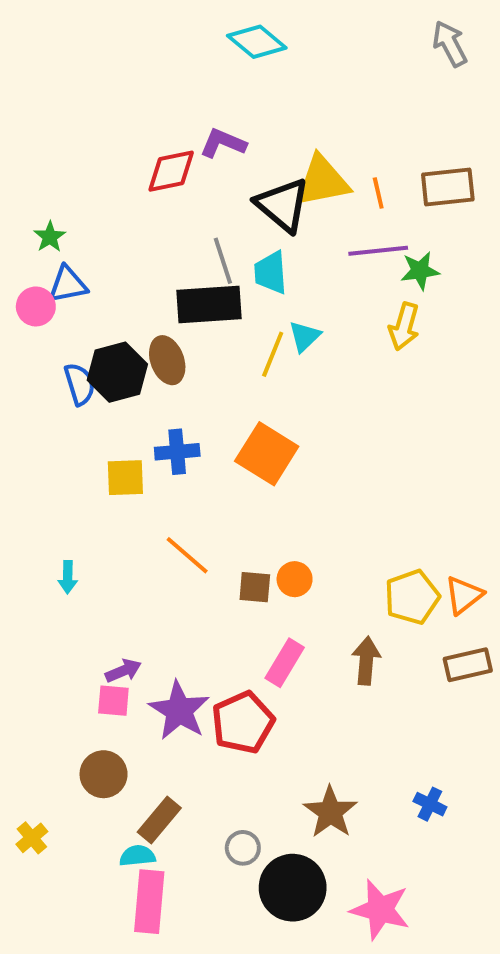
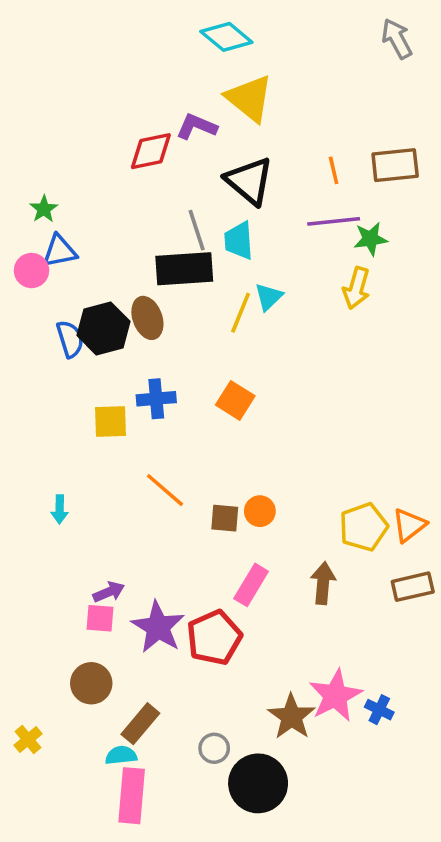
yellow triangle: (322, 181) -> (249, 98), moved, turned 50
orange square: (267, 454) -> (235, 400), size x0.7
pink star: (380, 910) -> (335, 696), moved, turned 30

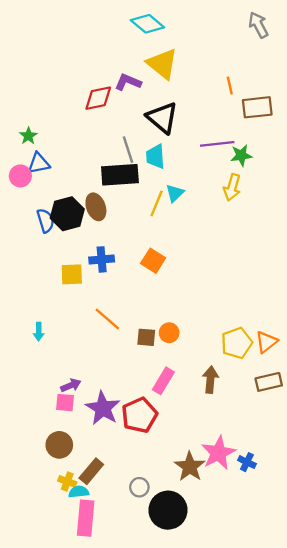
orange line: (334, 170) -> (230, 86), moved
yellow cross: (28, 739) -> (67, 482), moved, turned -30

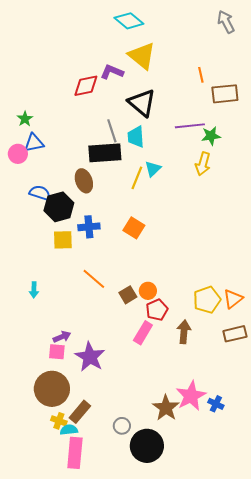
black hexagon: (67, 214) -> (59, 207), moved
blue semicircle: (46, 221) -> (40, 193), turned -55
brown square: (146, 337) -> (128, 295), turned -36
red pentagon: (139, 415) -> (157, 310), moved, size x0.7
brown circle: (59, 445) -> (52, 389), size x1.5

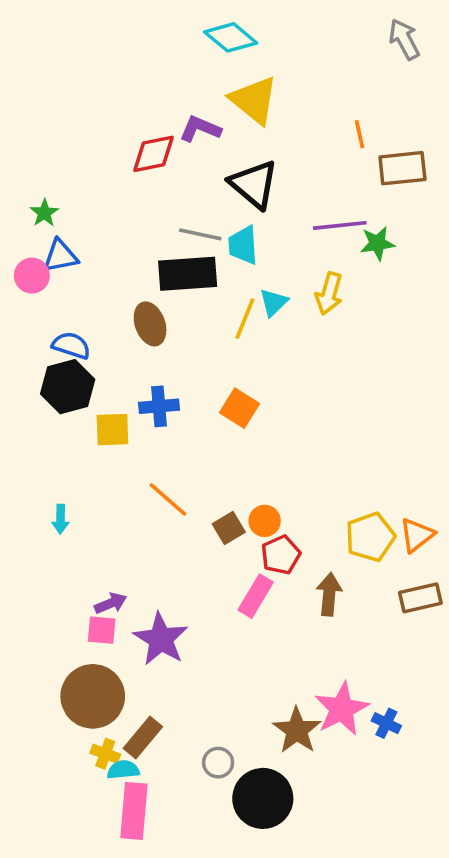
gray line: (112, 131) -> (200, 234), turned -60
yellow arrow: (203, 164) -> (329, 293), moved
black hexagon: (59, 207) -> (68, 387), moved

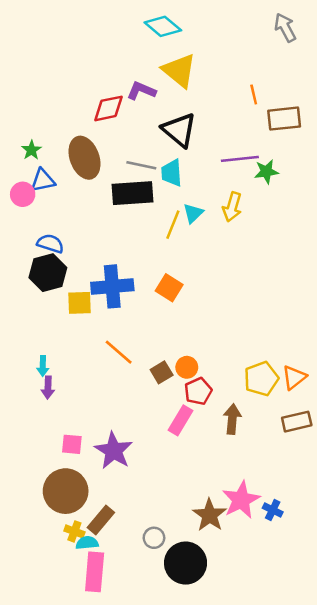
brown ellipse: (150, 324) -> (84, 158), moved, size x1.4
blue cross: (159, 406) -> (112, 286), size x1.5
purple arrow: (111, 603) -> (48, 388), moved, turned 115

